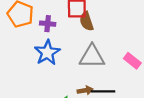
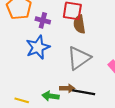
gray triangle: (92, 57) -> (79, 58), turned -45

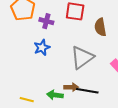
brown semicircle: (79, 24) -> (100, 27), moved
blue star: (38, 47) -> (42, 47), size x0.7

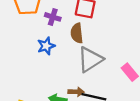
brown semicircle: (100, 27) -> (77, 33), moved

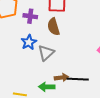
gray triangle: (90, 59) -> (46, 53), moved, size x0.7

